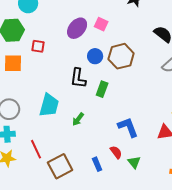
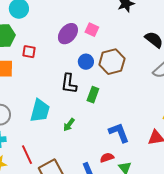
red semicircle: (116, 152) -> (107, 158), turned -72

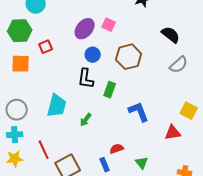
red square: (29, 52) -> (46, 47), turned -32
blue circle: (86, 62) -> (93, 55), moved
blue L-shape: (119, 133) -> (139, 112), moved
red semicircle: (107, 158) -> (117, 149), moved

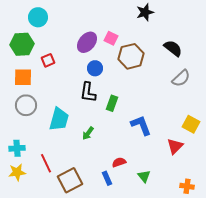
brown hexagon: (129, 57) -> (131, 56), moved
gray circle: (17, 110) -> (26, 105), moved
red triangle: (173, 133) -> (175, 146), turned -36

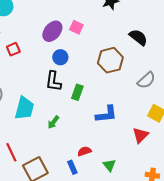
brown hexagon: (131, 56) -> (110, 60), moved
gray semicircle: (181, 78) -> (146, 80), moved
blue L-shape: (141, 125) -> (106, 114), turned 105

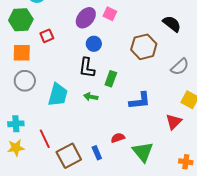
green arrow: (53, 122) -> (91, 97), moved, turned 64
green triangle: (109, 165) -> (143, 152), size x1.6
blue rectangle: (72, 167) -> (97, 153), moved

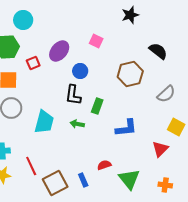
purple ellipse: (86, 18) -> (59, 51), moved
orange cross: (186, 162) -> (165, 185), moved

